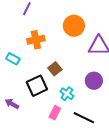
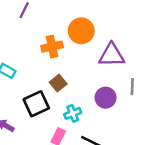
orange cross: (36, 40) -> (52, 47), moved
cyan cross: (67, 94) -> (73, 113), turned 32

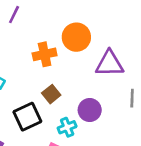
purple circle: (106, 98) -> (90, 110), moved

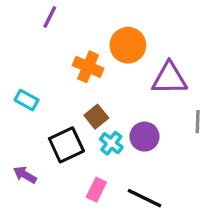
orange cross: (45, 54) -> (88, 67), turned 35
cyan cross: (67, 127) -> (111, 143), moved, turned -30

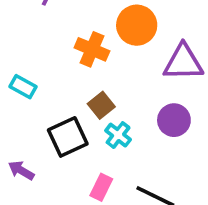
purple circle: (145, 137) -> (174, 120), moved

